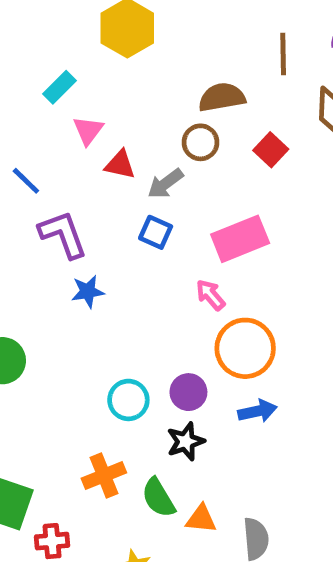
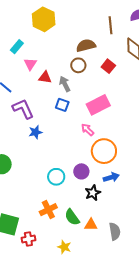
gray arrow: (165, 184) -> (65, 84), turned 105
black star: (186, 441) -> (93, 193), moved

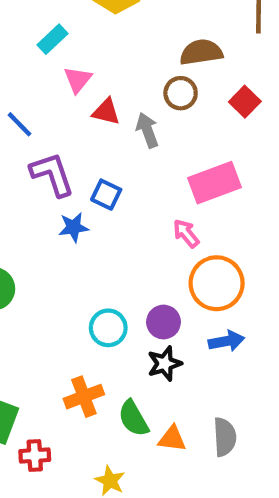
blue square: (62, 105) -> (106, 195), moved
black star: (93, 193) -> (165, 364), moved
gray semicircle: (115, 231) -> (225, 437), moved

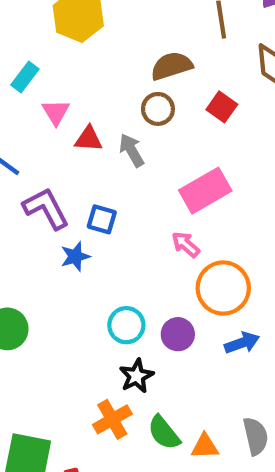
cyan circle: (108, 328) -> (126, 325), moved
black star: (165, 364) -> (137, 376), moved

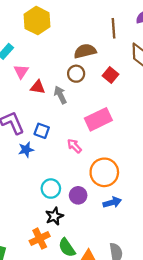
pink arrow: (186, 244) -> (74, 146), moved

